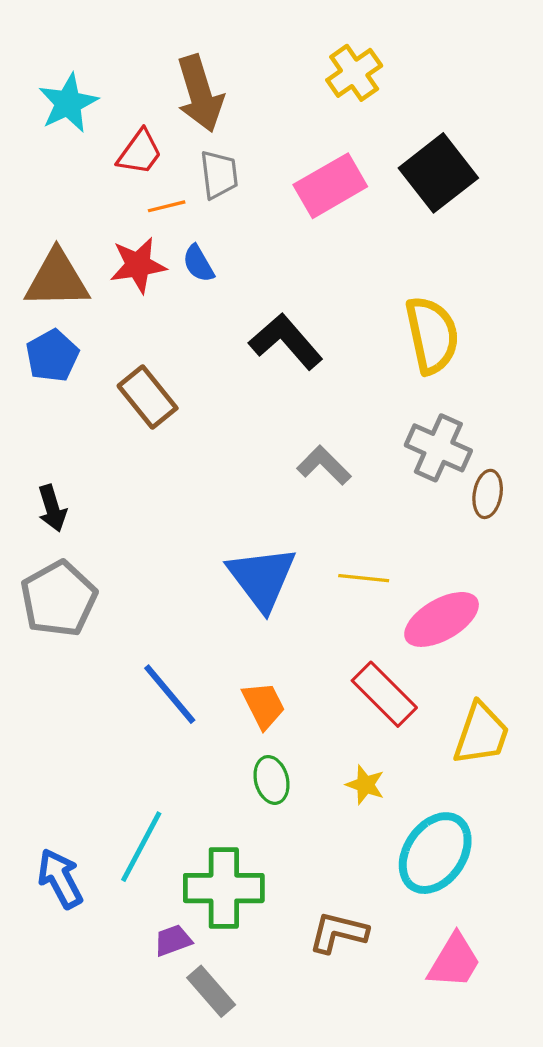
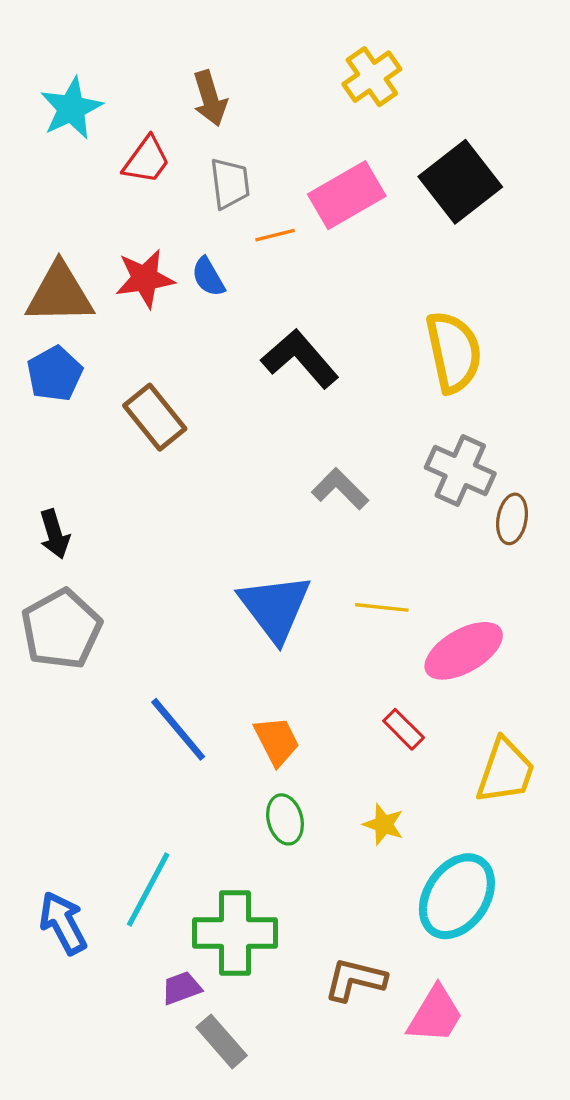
brown arrow: (200, 94) -> (210, 98), size x0.7
orange line: (167, 206) -> (275, 235), moved
red rectangle: (384, 694) -> (404, 729), size x0.6
pink trapezoid: (454, 961) -> (435, 1015), moved

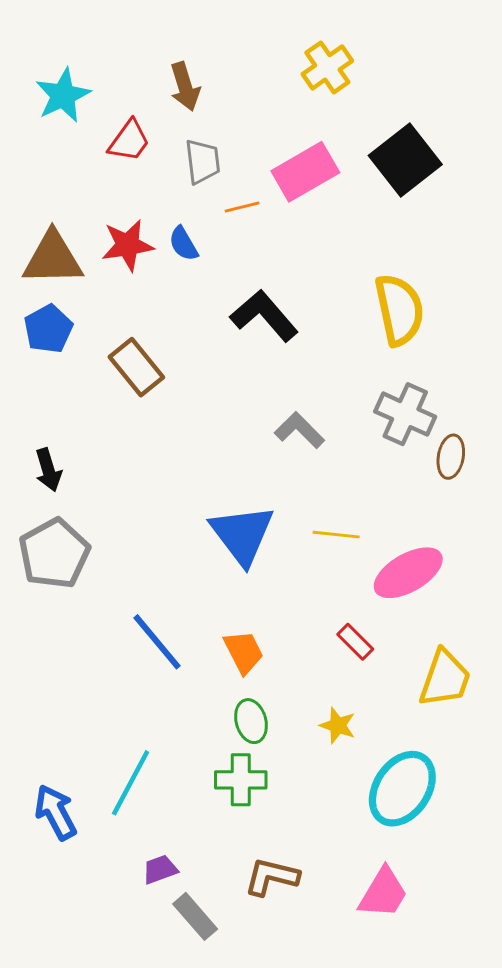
green cross: (235, 933) -> (241, 780), moved, size x0.7
brown L-shape: (355, 980) -> (272, 877), moved

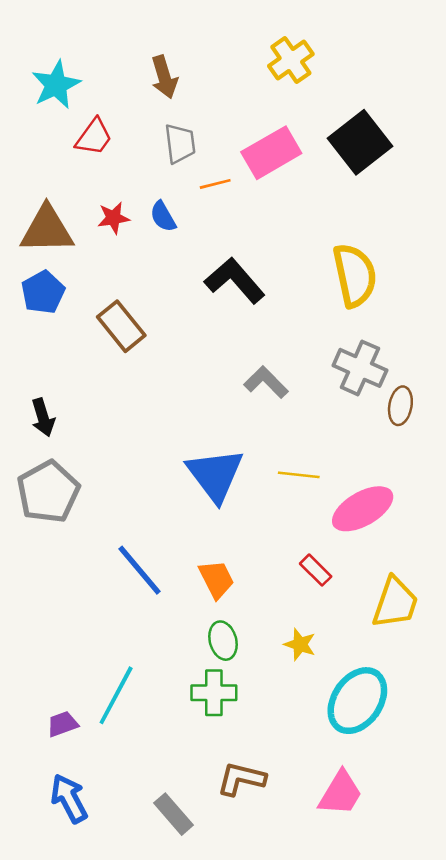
red trapezoid: (129, 141) -> (94, 137), moved
red star: (128, 245) -> (113, 218), size x0.7
blue arrow: (56, 812) -> (69, 798), moved
purple trapezoid: (160, 869) -> (63, 724), moved

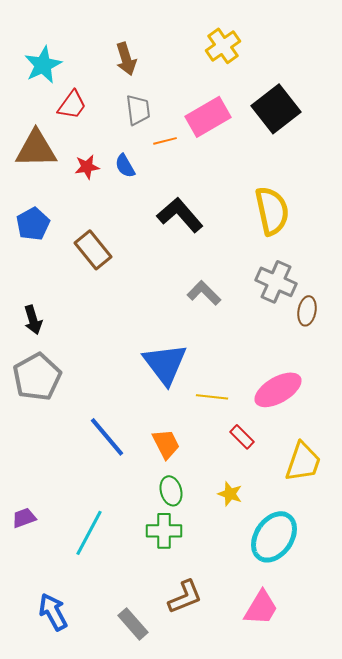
brown triangle: (47, 230) -> (36, 149), moved
yellow line: (299, 475) -> (212, 397), moved
purple trapezoid: (63, 724) -> (24, 518), moved
brown L-shape: (241, 779) -> (185, 597), turned 144

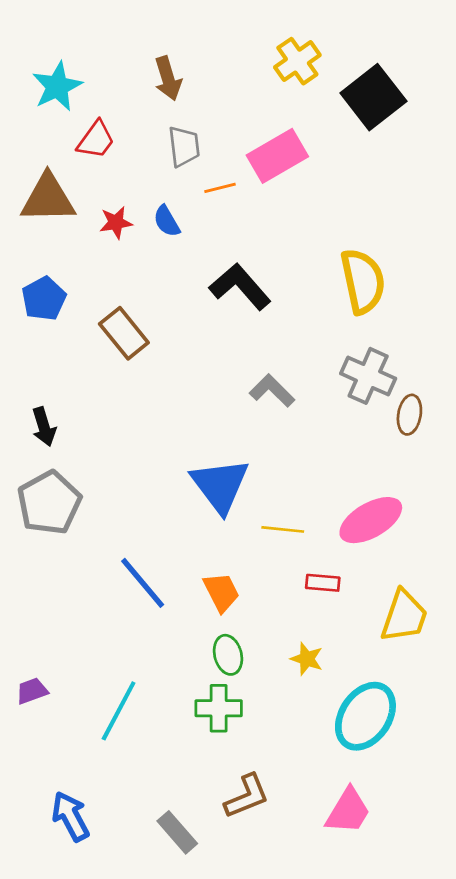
black square: (276, 109) -> (373, 97), moved
red rectangle: (242, 437) -> (323, 583), turned -40

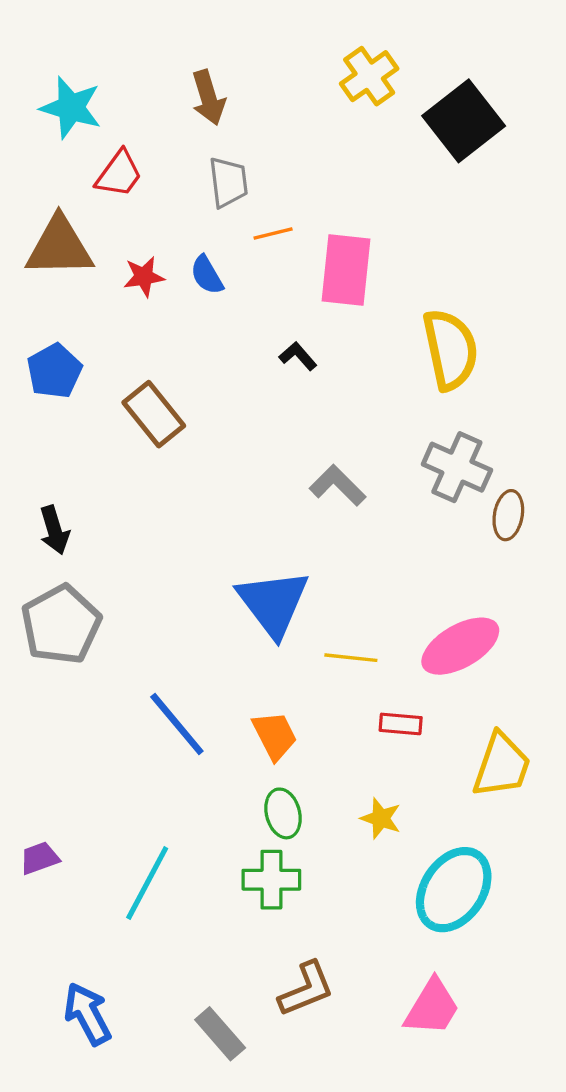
cyan star: (57, 86) -> (71, 108), turned -30
pink rectangle: (277, 156) -> (346, 270), moved, turned -54
black L-shape: (240, 287) -> (298, 356), size x0.5

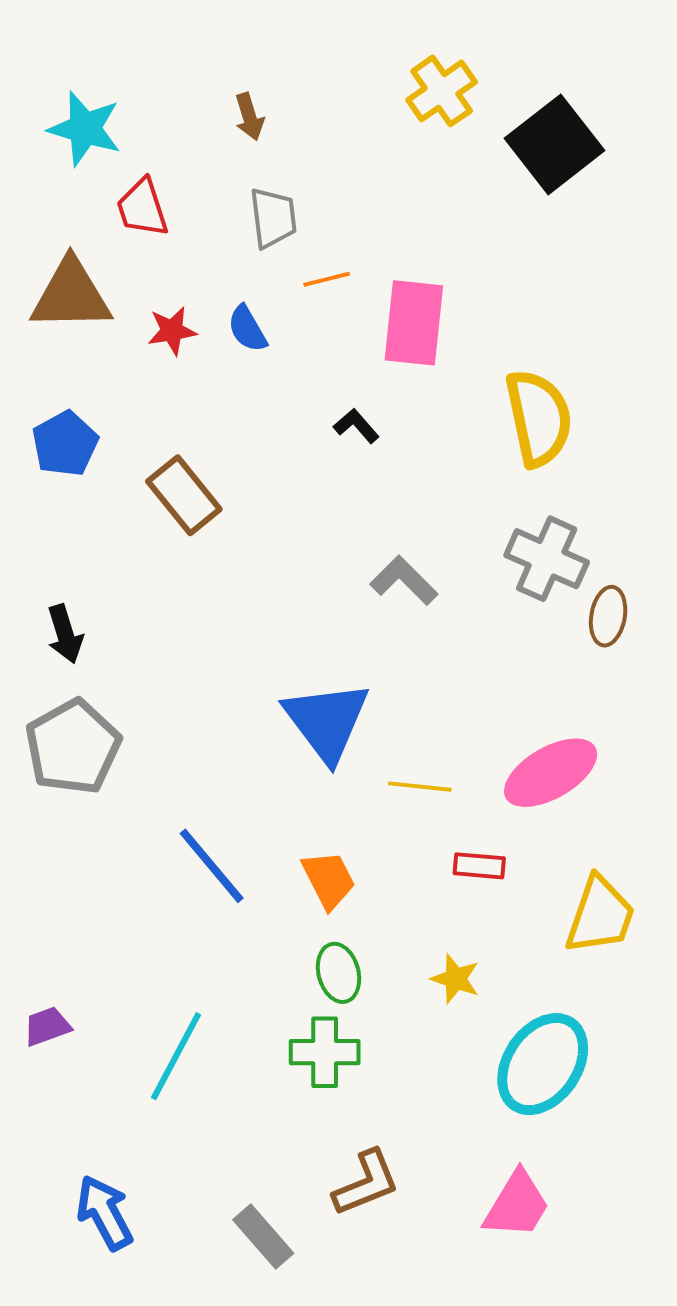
brown arrow: (208, 98) -> (249, 117), size x0.7
red trapezoid: (119, 174) -> (142, 208), turned 126

